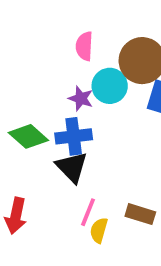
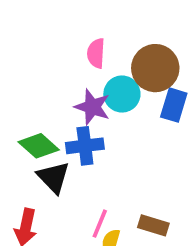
purple star: (81, 98) -> (92, 107), size x1.4
black triangle: (72, 167) -> (53, 177), moved

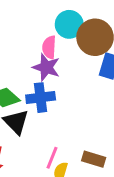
pink semicircle: (96, 53) -> (49, 47), moved
cyan circle: (122, 94) -> (69, 24), moved

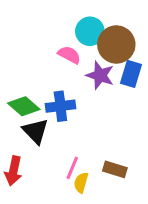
pink semicircle: (49, 47) -> (69, 55), turned 115
purple star: (46, 67) -> (100, 75), moved

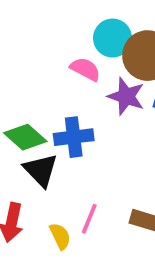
yellow semicircle: (81, 183) -> (60, 236), moved, turned 138

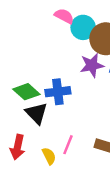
pink semicircle: (85, 69) -> (64, 16), moved
purple star: (126, 96) -> (92, 65), turned -30

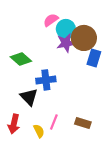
pink semicircle: (64, 16) -> (51, 20), turned -63
purple star: (92, 65) -> (66, 43), moved
green diamond: (26, 92) -> (21, 59), moved

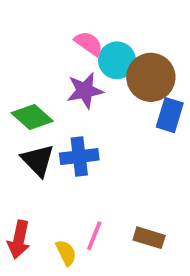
pink semicircle: (51, 20) -> (89, 43), turned 70
purple star: (66, 43) -> (85, 91), moved
black triangle: (29, 97) -> (38, 160), moved

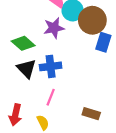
pink line: (94, 236) -> (51, 97), moved

